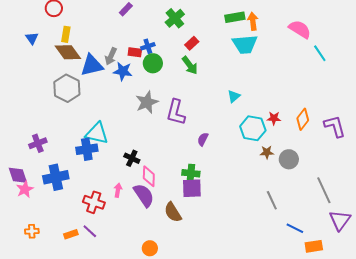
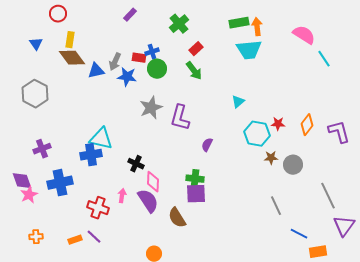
blue triangle: (92, 65) -> (96, 71), size x0.7
gray hexagon: (67, 88) -> (35, 94), moved

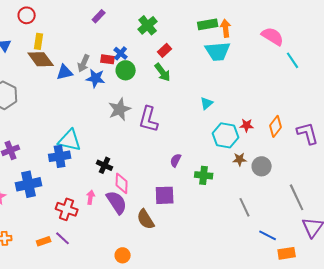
blue cross: (152, 52) -> (121, 53), turned -32
purple semicircle: (207, 145) -> (176, 160), moved
green cross: (195, 179) -> (204, 175), moved

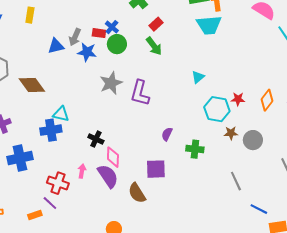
brown diamond: (41, 59) -> (32, 85), moved
cyan triangle: (70, 140) -> (61, 114), size x0.7
purple line: (63, 238) -> (50, 203), moved

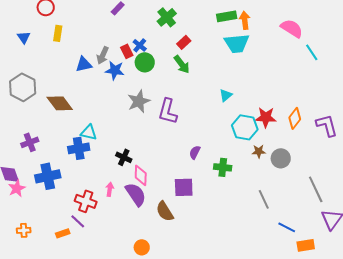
red rectangle: (99, 33) -> (127, 51), turned 56
red star: (238, 99) -> (266, 117), size x1.5

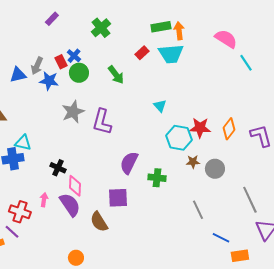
red rectangle: (184, 42) -> (142, 53), moved
cyan triangle: (226, 95) -> (160, 106), turned -32
purple semicircle: (195, 152) -> (129, 163), size x1.6

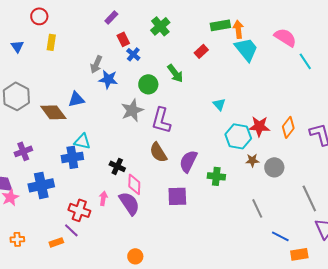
cyan trapezoid: (171, 54) -> (246, 49), moved, turned -124
red rectangle: (61, 62) -> (123, 39), moved
green circle: (79, 73) -> (148, 84), moved
blue triangle: (18, 75) -> (76, 99), moved
brown semicircle: (99, 222) -> (158, 152), moved

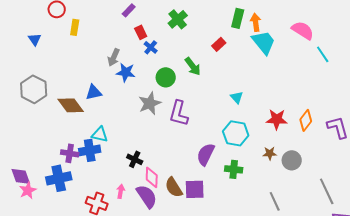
green rectangle: (220, 25) -> (238, 18), turned -66
yellow rectangle: (51, 42) -> (75, 27), moved
cyan hexagon: (238, 136) -> (236, 133), moved
purple cross: (23, 151) -> (70, 153), moved, turned 30
brown semicircle: (158, 152) -> (174, 187), moved

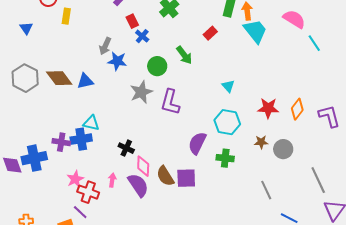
brown diamond: (71, 105) -> (59, 78), moved
blue cross: (59, 178) -> (34, 158), moved
pink star: (28, 190) -> (75, 179), moved

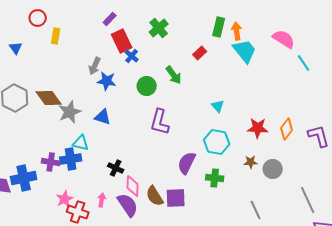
red rectangle: (132, 21) -> (122, 41), size x1.6
blue triangle: (85, 81) -> (103, 117), moved, turned 30
gray star: (141, 92) -> (70, 112), moved

